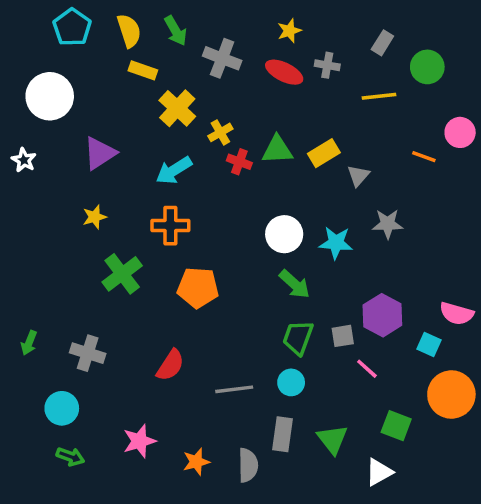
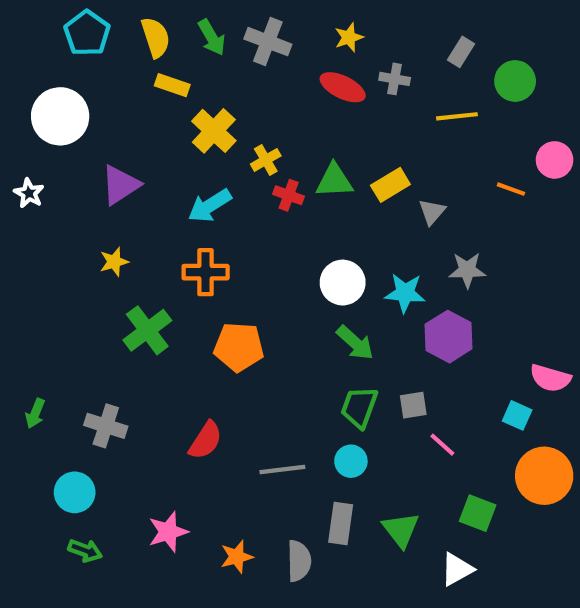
gray cross: (222, 58) -> (268, 42), moved
purple hexagon: (382, 315) -> (449, 337), moved

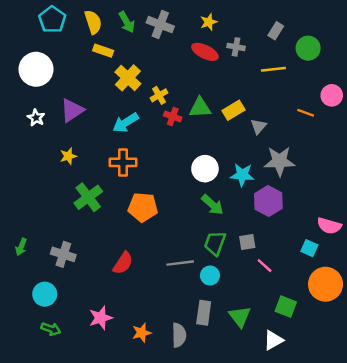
white star: (29, 193) -> (36, 118), moved
gray star: (467, 270) -> (280, 161), size x1.4
gray line: (282, 469) -> (180, 263), moved

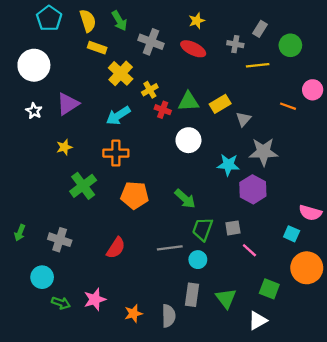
gray cross: (160, 25) -> (151, 42), moved
gray cross: (236, 47) -> (235, 44), moved
white circle: (205, 169) -> (188, 140), moved
green arrow: (212, 205) -> (185, 199), moved
green arrow: (51, 329) -> (61, 303), moved

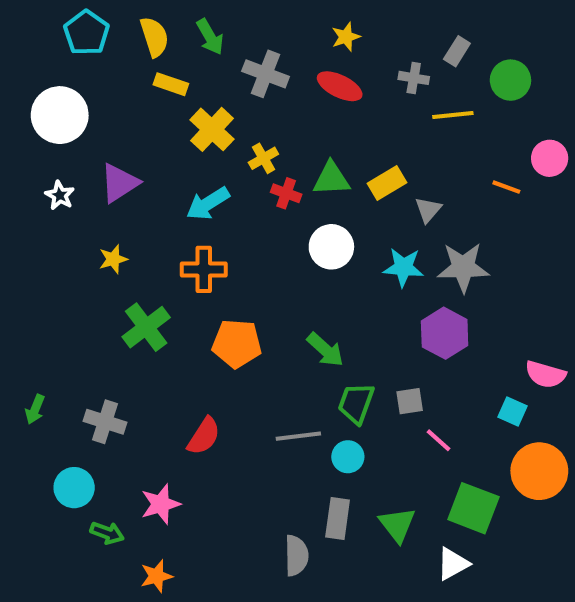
cyan star: (228, 165) -> (403, 267), moved
green square: (269, 289) -> (473, 508), size x1.4
pink star: (95, 299) -> (161, 504), moved
orange star: (133, 313) -> (156, 576), moved

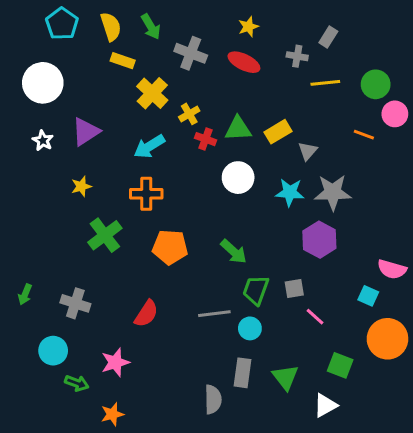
green circle: (510, 80) -> (376, 84), moved
green square: (473, 508) -> (340, 365), size x0.7

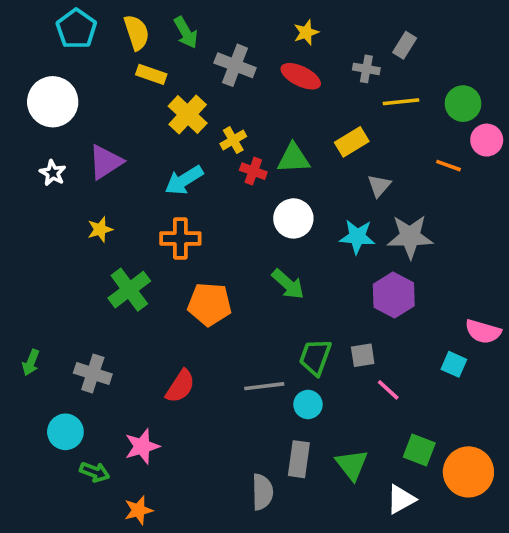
yellow rectangle: (278, 132) -> (352, 142), moved
green arrow: (234, 252) -> (288, 284), moved
orange circle: (387, 339) -> (468, 472), moved

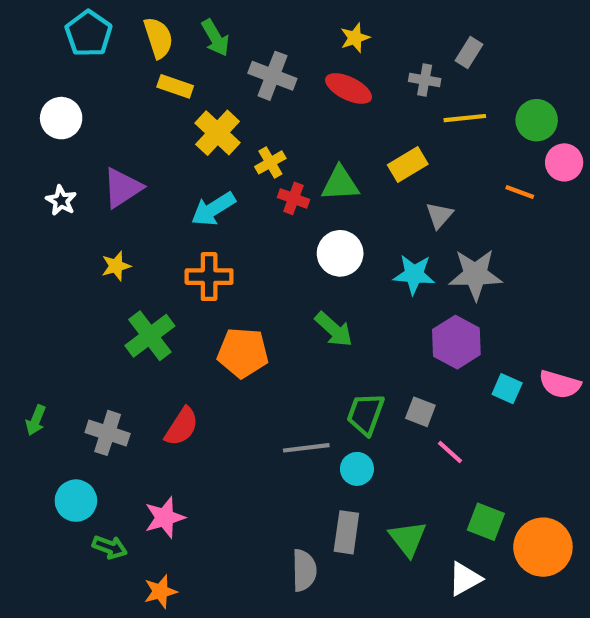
white circle: (53, 102) -> (61, 118), size x0.7
gray square: (363, 355) -> (420, 412), turned 30
cyan square: (454, 364) -> (507, 389), moved
red semicircle: (180, 386) -> (182, 427), moved

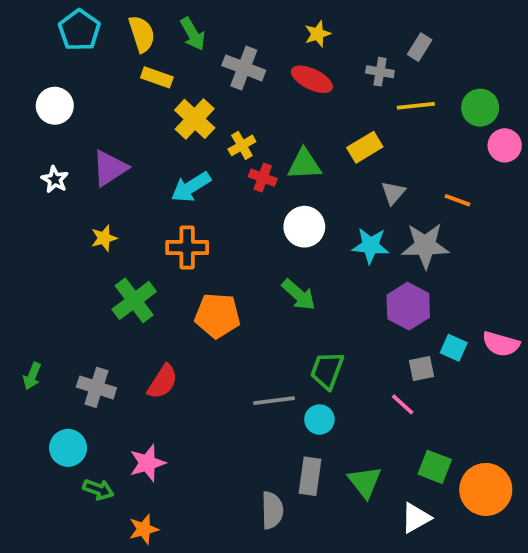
orange line: (520, 192) -> (457, 200), moved
gray square: (420, 412) -> (422, 368), moved, turned -32

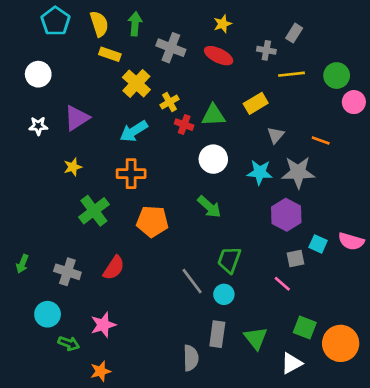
green arrow: (193, 34) -> (135, 24), turned -145
white star: (55, 179) -> (38, 126), turned -30
gray line: (274, 401) -> (192, 281), turned 60

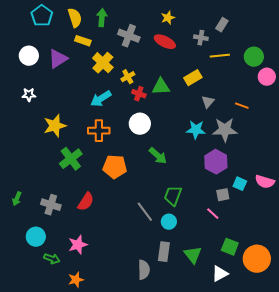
purple triangle: (77, 118) -> (58, 59), moved
white circle: (213, 159) -> (140, 124), moved
yellow star: (73, 167) -> (55, 126), size x1.6

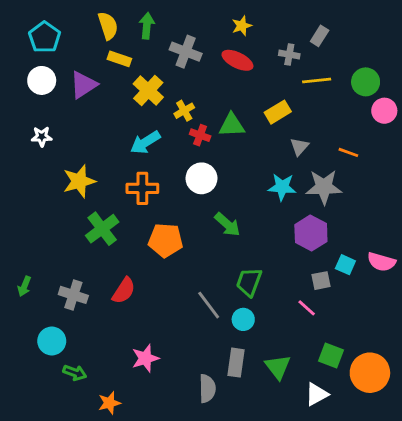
cyan pentagon: (42, 16) -> (45, 37), moved
pink star: (78, 245) -> (145, 358), moved

